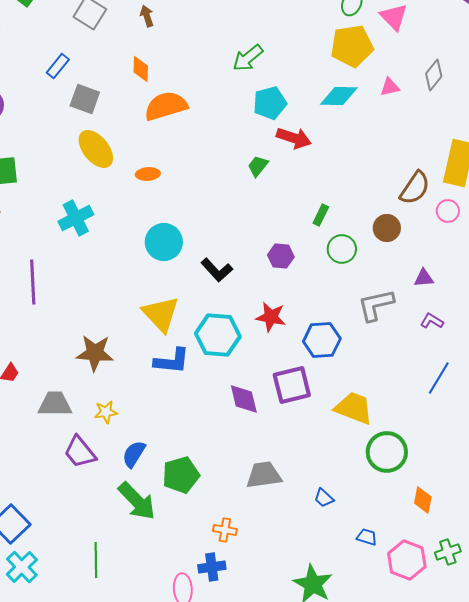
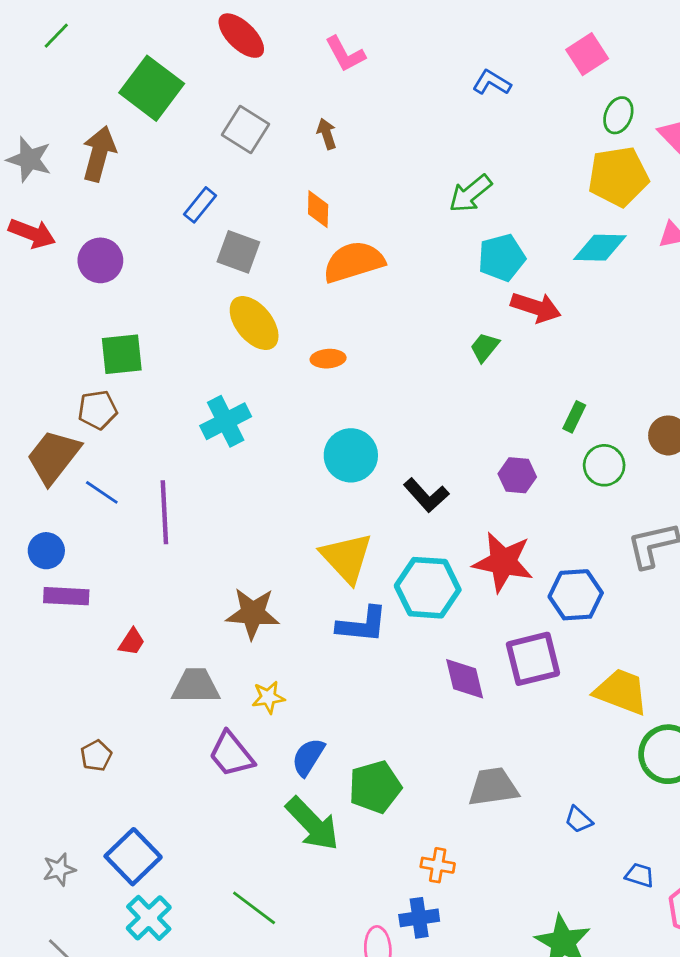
red star: (271, 317) -> (503, 562), size x1.4
green line: (96, 560) -> (254, 908), turned -52

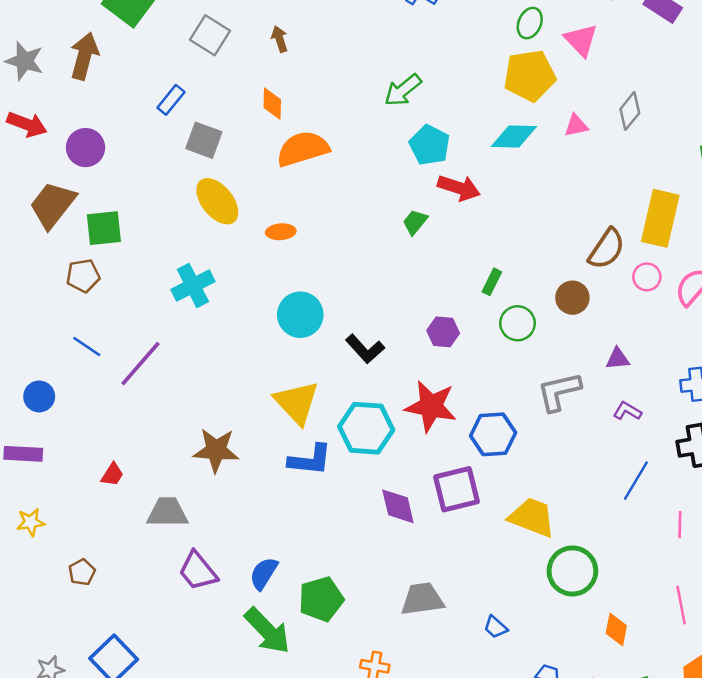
cyan pentagon: (502, 258) -> (430, 145), turned -30
brown trapezoid: (53, 457) -> (53, 205), moved
purple line: (164, 512) -> (140, 364), turned 44
purple rectangle: (66, 596) -> (23, 454), moved
yellow star: (268, 697) -> (31, 522), moved

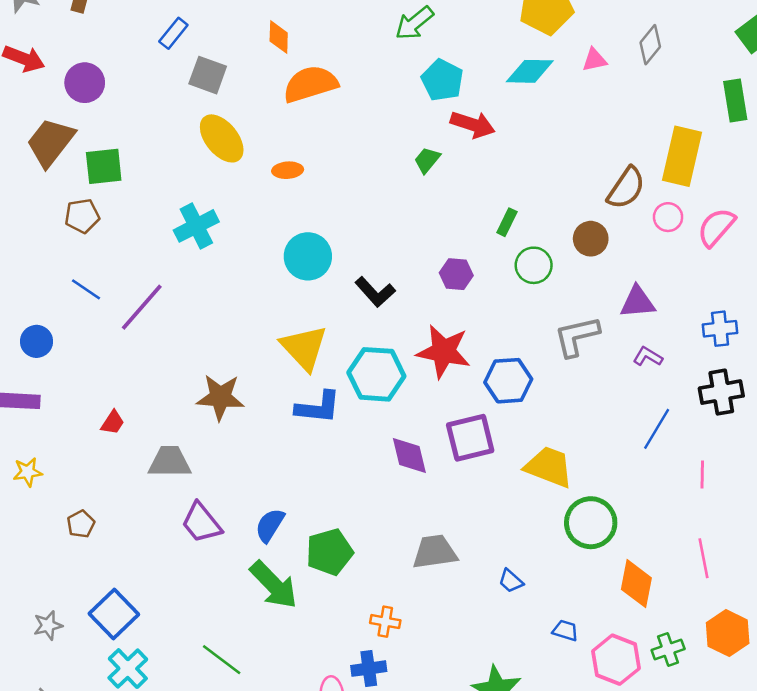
purple triangle: (618, 359) -> (638, 302), size x1.4
orange diamond: (616, 630) -> (636, 584), size x1.4

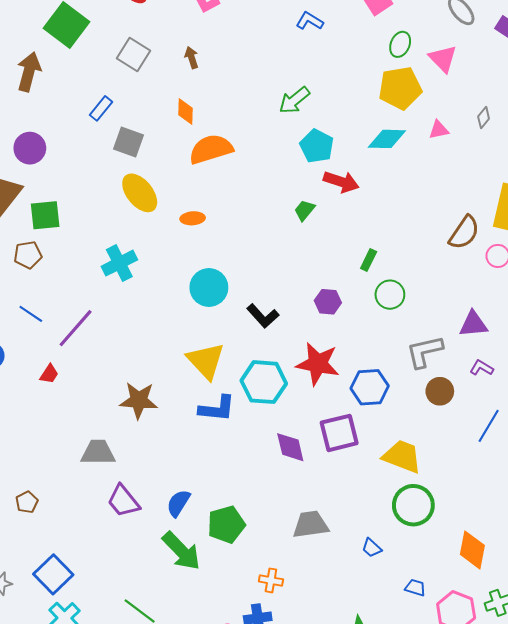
gray diamond: (650, 45) -> (484, 118), size x0.7
brown circle: (591, 239) -> (440, 391), moved
red trapezoid: (113, 423) -> (49, 374), moved
green circle: (591, 523) -> (413, 505), moved

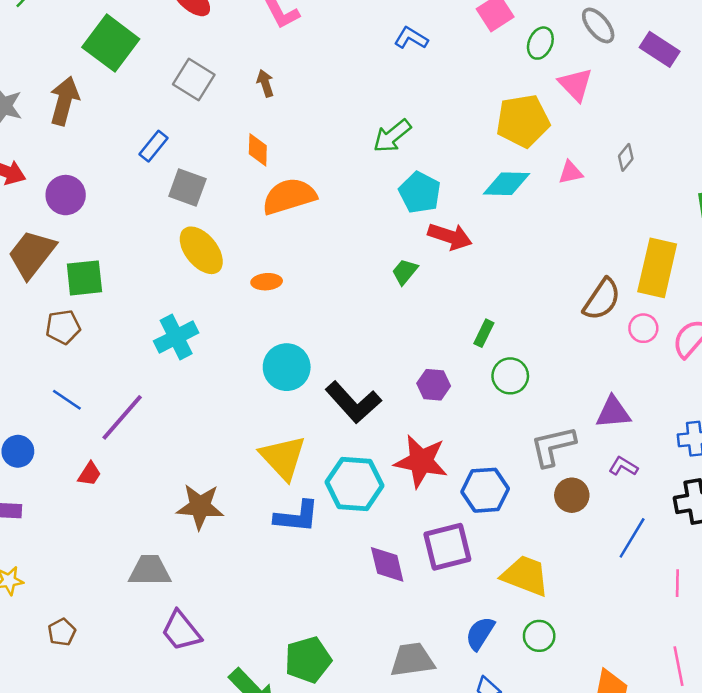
green ellipse: (400, 44) -> (540, 43), moved
black L-shape: (263, 316) -> (353, 402), size x1.4
blue semicircle: (178, 503) -> (480, 633), moved
green circle: (413, 505) -> (539, 636), size x0.6

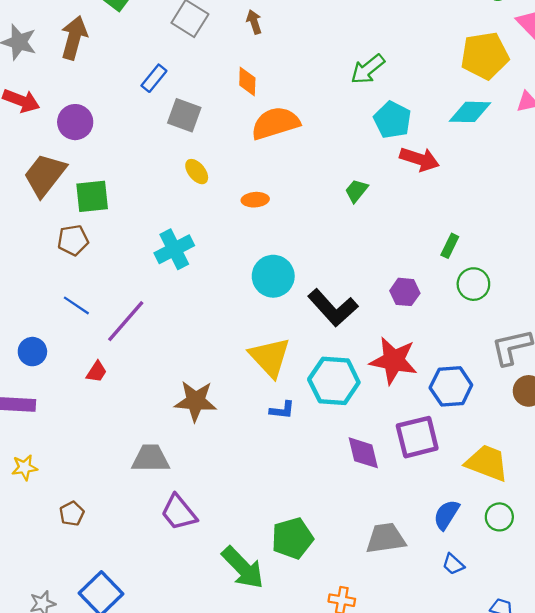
yellow ellipse: (201, 250) -> (197, 172), size x0.6
green trapezoid: (405, 272) -> (356, 191), moved
blue L-shape: (297, 517) -> (282, 410), size x0.6

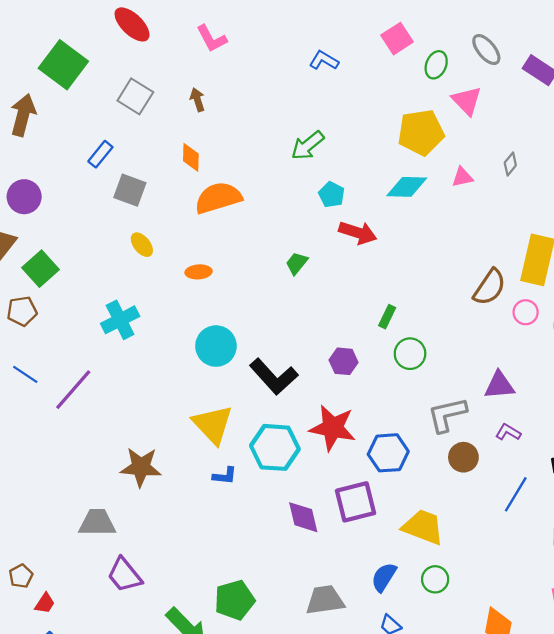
cyan pentagon: (392, 120) -> (332, 195), size x0.7
green square: (92, 196) -> (40, 269), turned -36
red trapezoid: (97, 372) -> (45, 603), moved

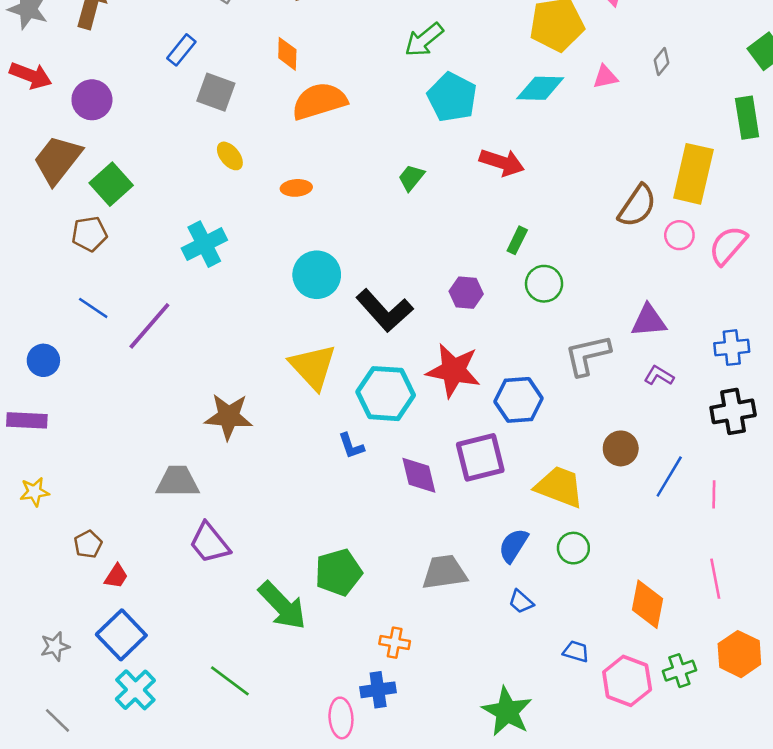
cyan pentagon: (332, 195) -> (452, 97), size x1.6
red arrow: (358, 233) -> (502, 162), moved
brown circle: (463, 457) -> (621, 448), moved
blue L-shape: (225, 476) -> (351, 446), moved, turned 65
blue line: (516, 494) -> (669, 477), moved

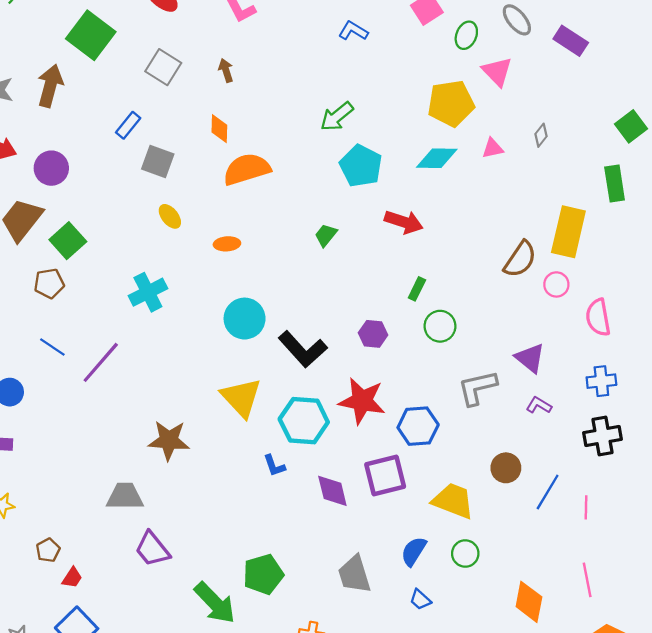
pink semicircle: (728, 245) -> (598, 317), moved, turned -51
purple triangle: (649, 321) -> (530, 358), turned 44
gray trapezoid: (444, 572) -> (354, 574), turned -99

